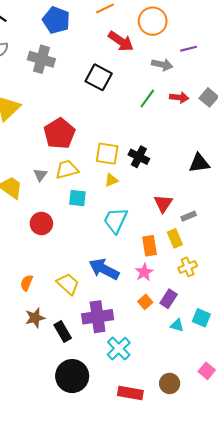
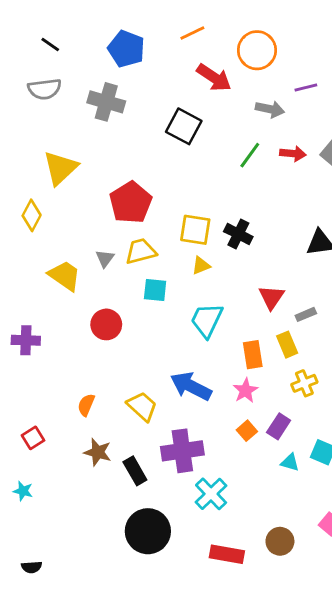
brown star: (35, 318) -> (98, 452), turned 30

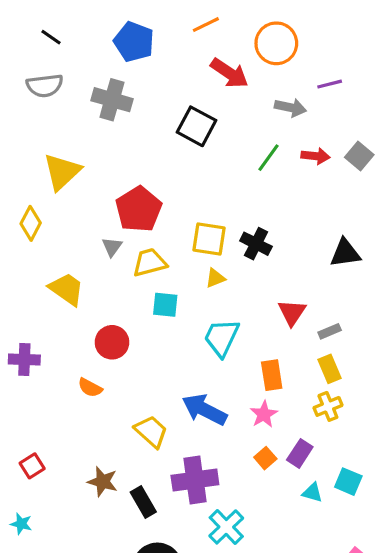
gray triangle: (105, 258) -> (112, 247), moved
yellow rectangle: (287, 345) -> (330, 369), moved
orange semicircle: (86, 405) -> (90, 388), moved, turned -85

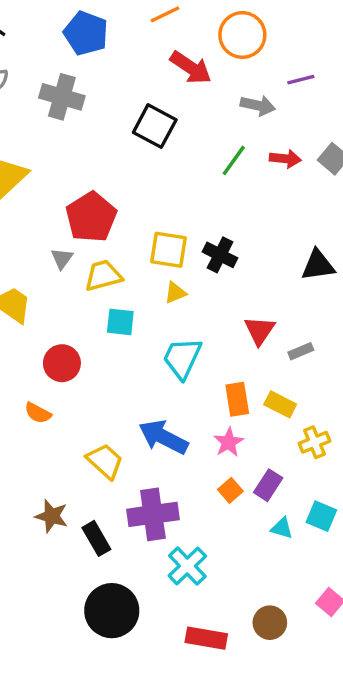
yellow rectangle: (330, 369) -> (280, 404), moved, turned -40
yellow cross: (328, 406) -> (315, 442), moved

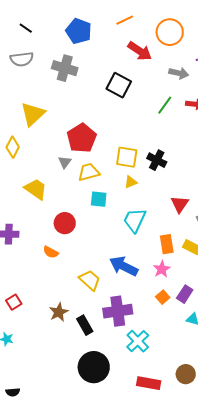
brown star: (52, 516) -> (59, 312), turned 30

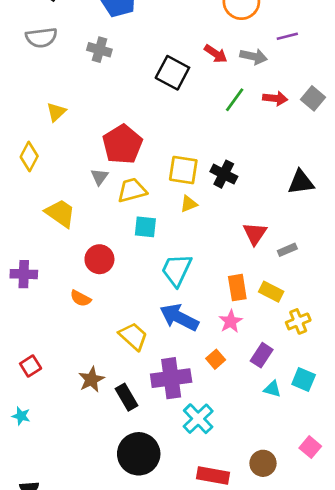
red arrow: (140, 51) -> (216, 54), moved, size x0.7
gray cross: (65, 68) -> (99, 50), size x0.7
yellow triangle: (33, 114) -> (56, 112), size x0.6
cyan trapezoid: (135, 220) -> (177, 270), moved
orange square: (163, 297) -> (216, 359), moved

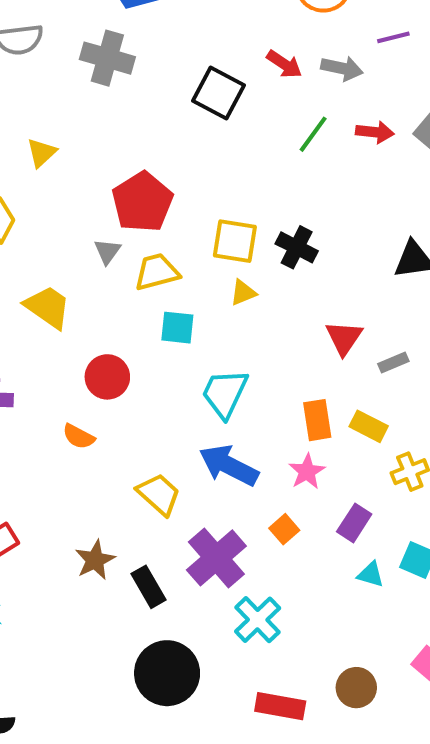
gray cross: (99, 50) -> (107, 58), size x1.4
purple cross: (171, 378) -> (216, 558), turned -33

